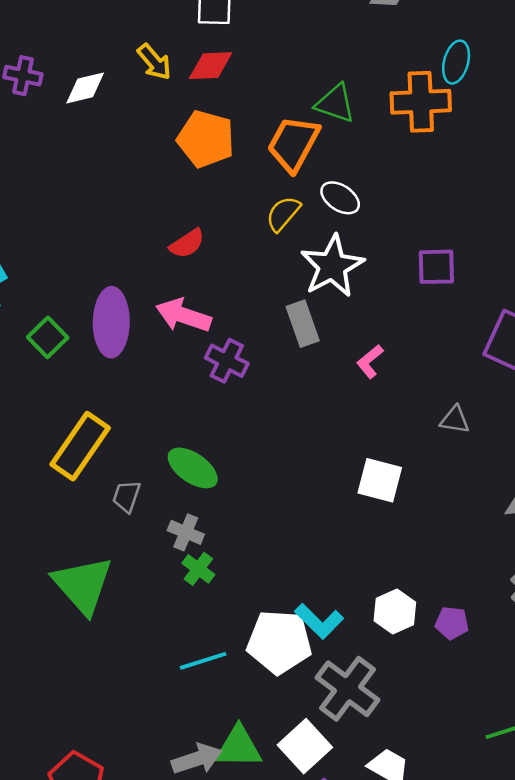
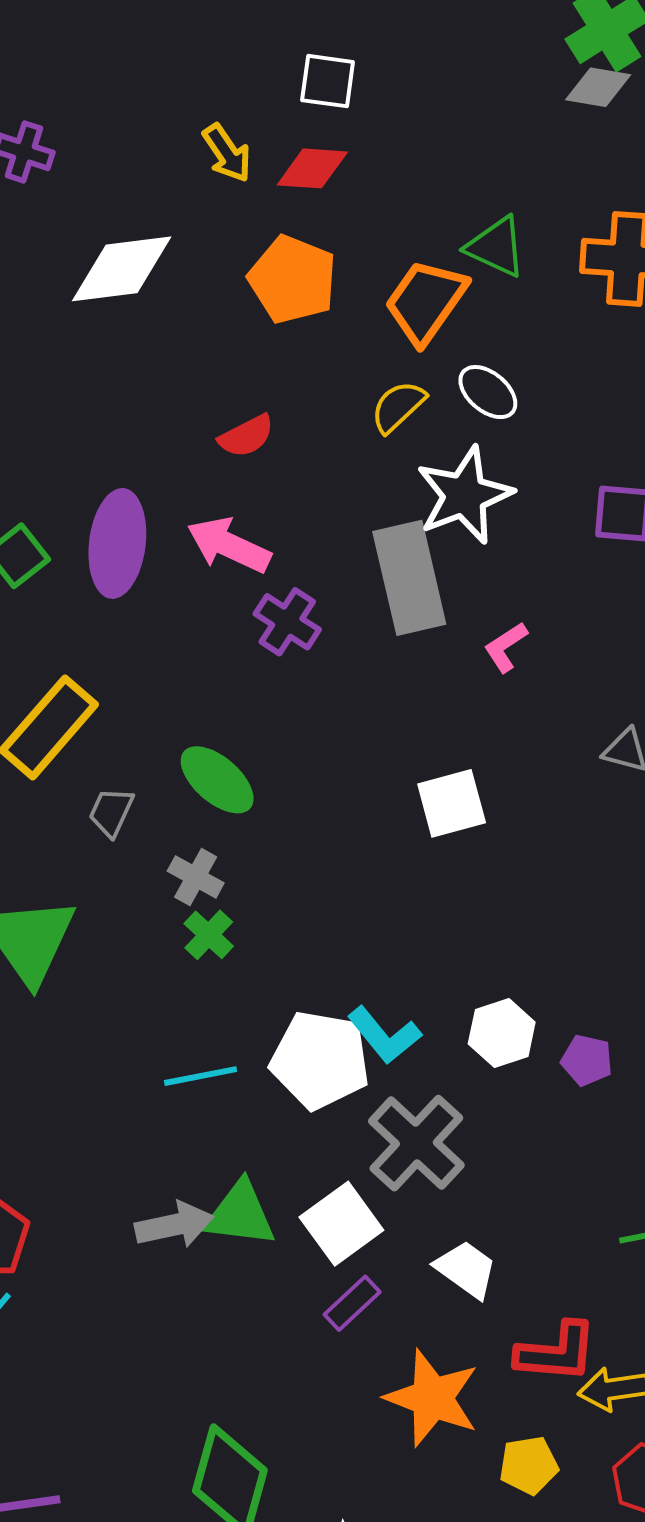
white diamond: (85, 88) -> (122, 269), moved, size x1.6
gray rectangle: (303, 324) -> (409, 578), size x1.6
white square: (380, 480) -> (452, 803), moved, turned -36

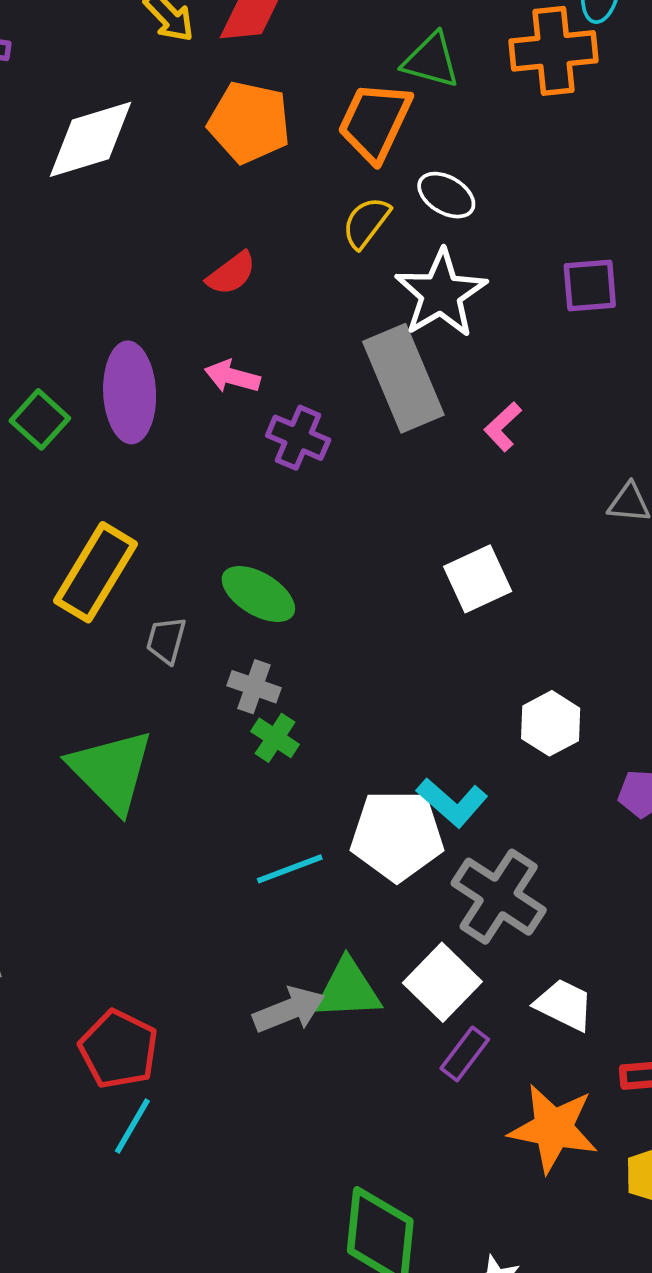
pink arrow: (229, 545) -> (232, 377), size x0.7
white hexagon: (502, 1033) -> (551, 723), moved

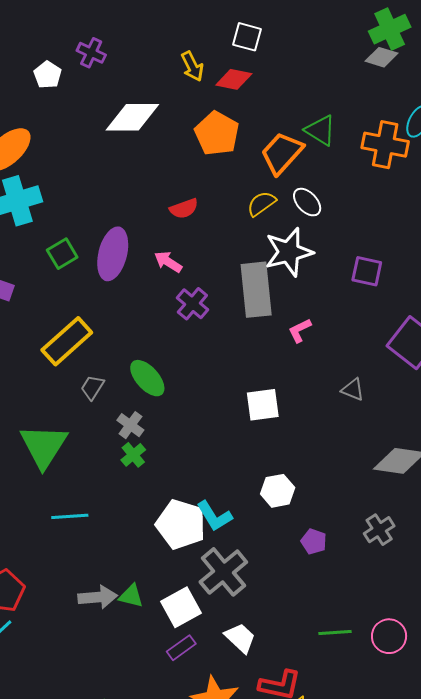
cyan line: (290, 869) -> (70, 516), moved
green triangle: (348, 989) -> (131, 596), size x0.7

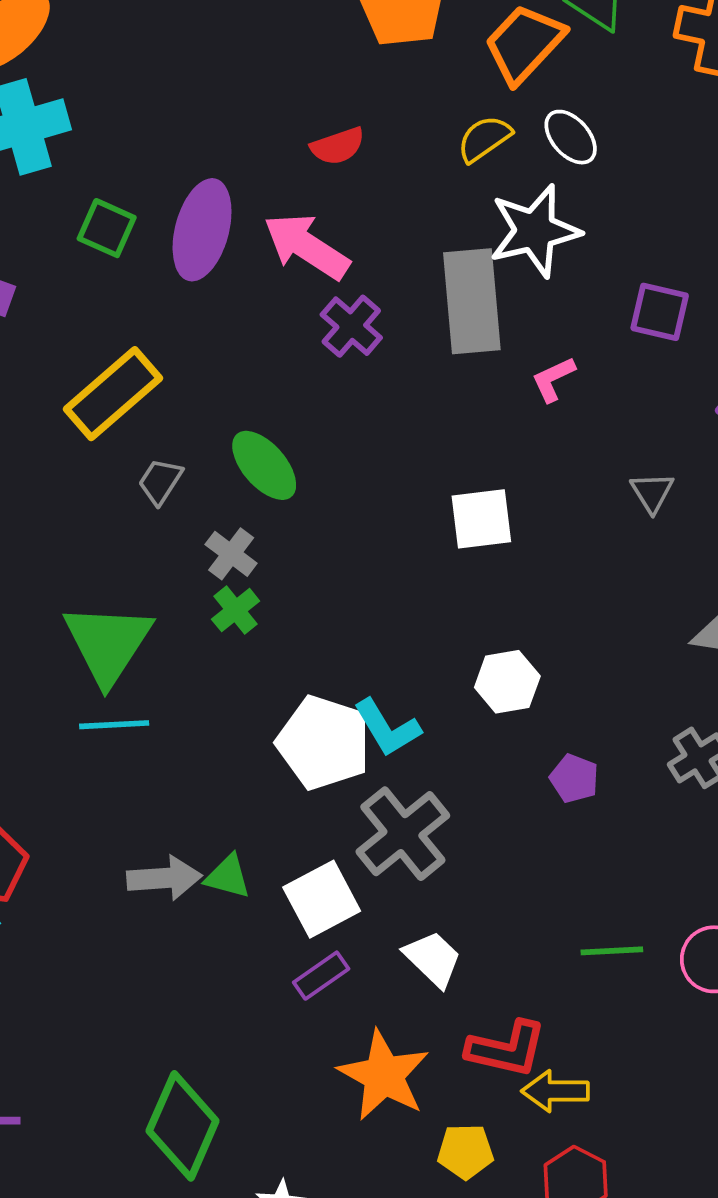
green square: (62, 254) -> (107, 228), turned -36
pink arrow: (168, 262) -> (307, 246), size x1.6
purple square: (367, 271) -> (660, 312), moved
gray triangle: (353, 390) -> (652, 492), turned 35
green triangle: (44, 446) -> (108, 643), moved

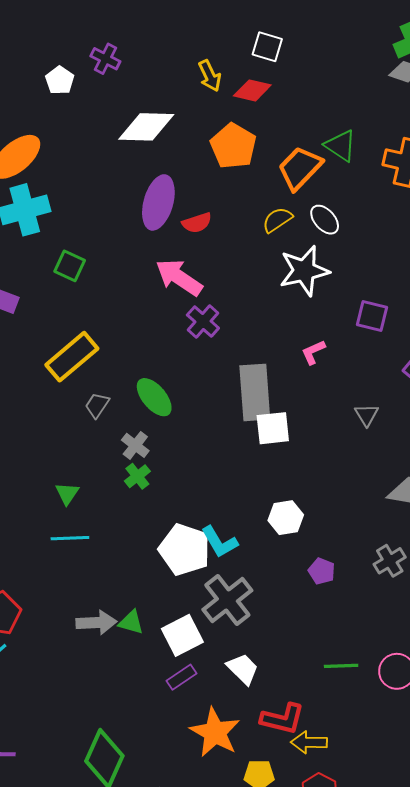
purple ellipse: (202, 230) -> (158, 202), moved
gray rectangle: (472, 301) -> (255, 392), moved
green triangle: (108, 643) -> (67, 494), size x0.5

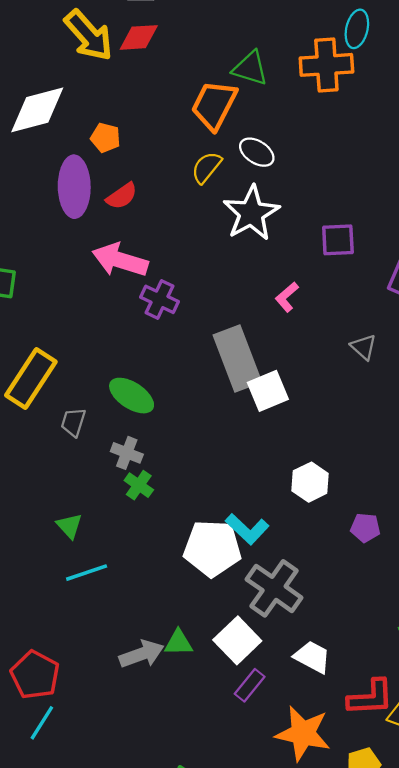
yellow arrow: (210, 76) -> (89, 35), size x1.6
orange pentagon: (233, 146) -> (105, 138), moved, size x0.6

